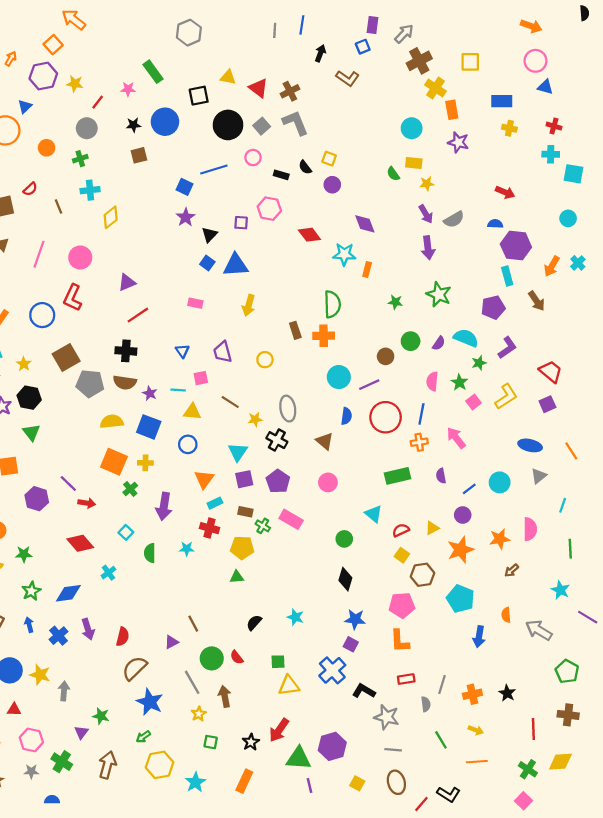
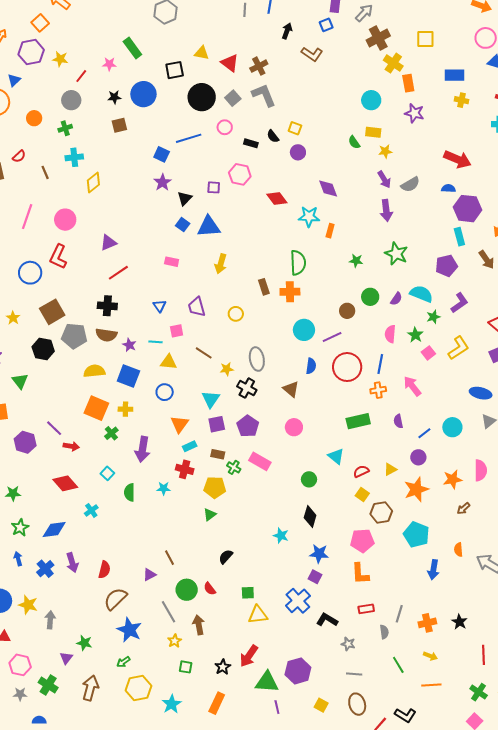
red arrow: (505, 192) -> (457, 159), size x1.5
black hexagon: (29, 398) -> (43, 349), moved
green triangle: (237, 577) -> (210, 514), turned -32
cyan star: (295, 617) -> (281, 536), moved
gray star: (387, 717) -> (348, 644), size x0.6

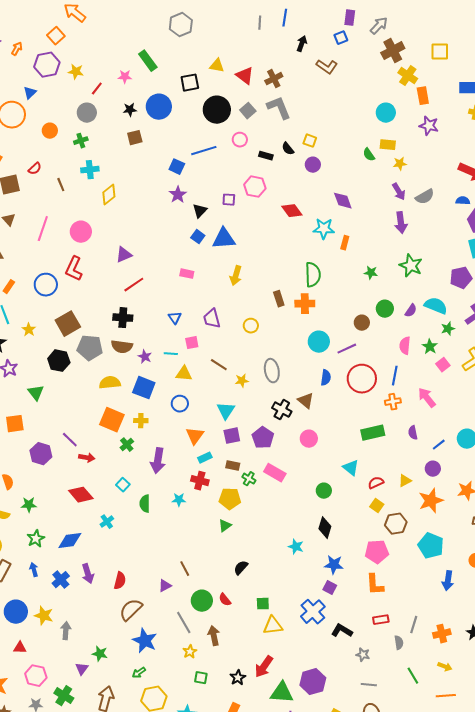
black cross: (247, 388) -> (282, 410), moved

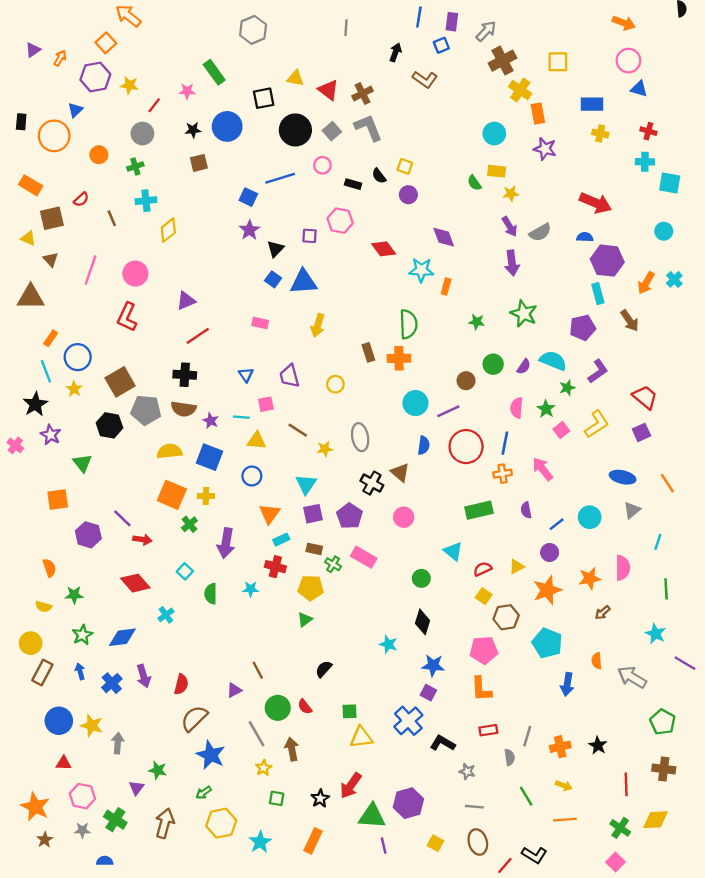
blue line: (285, 18) -> (419, 17), moved
blue circle: (46, 285) -> (78, 357), moved

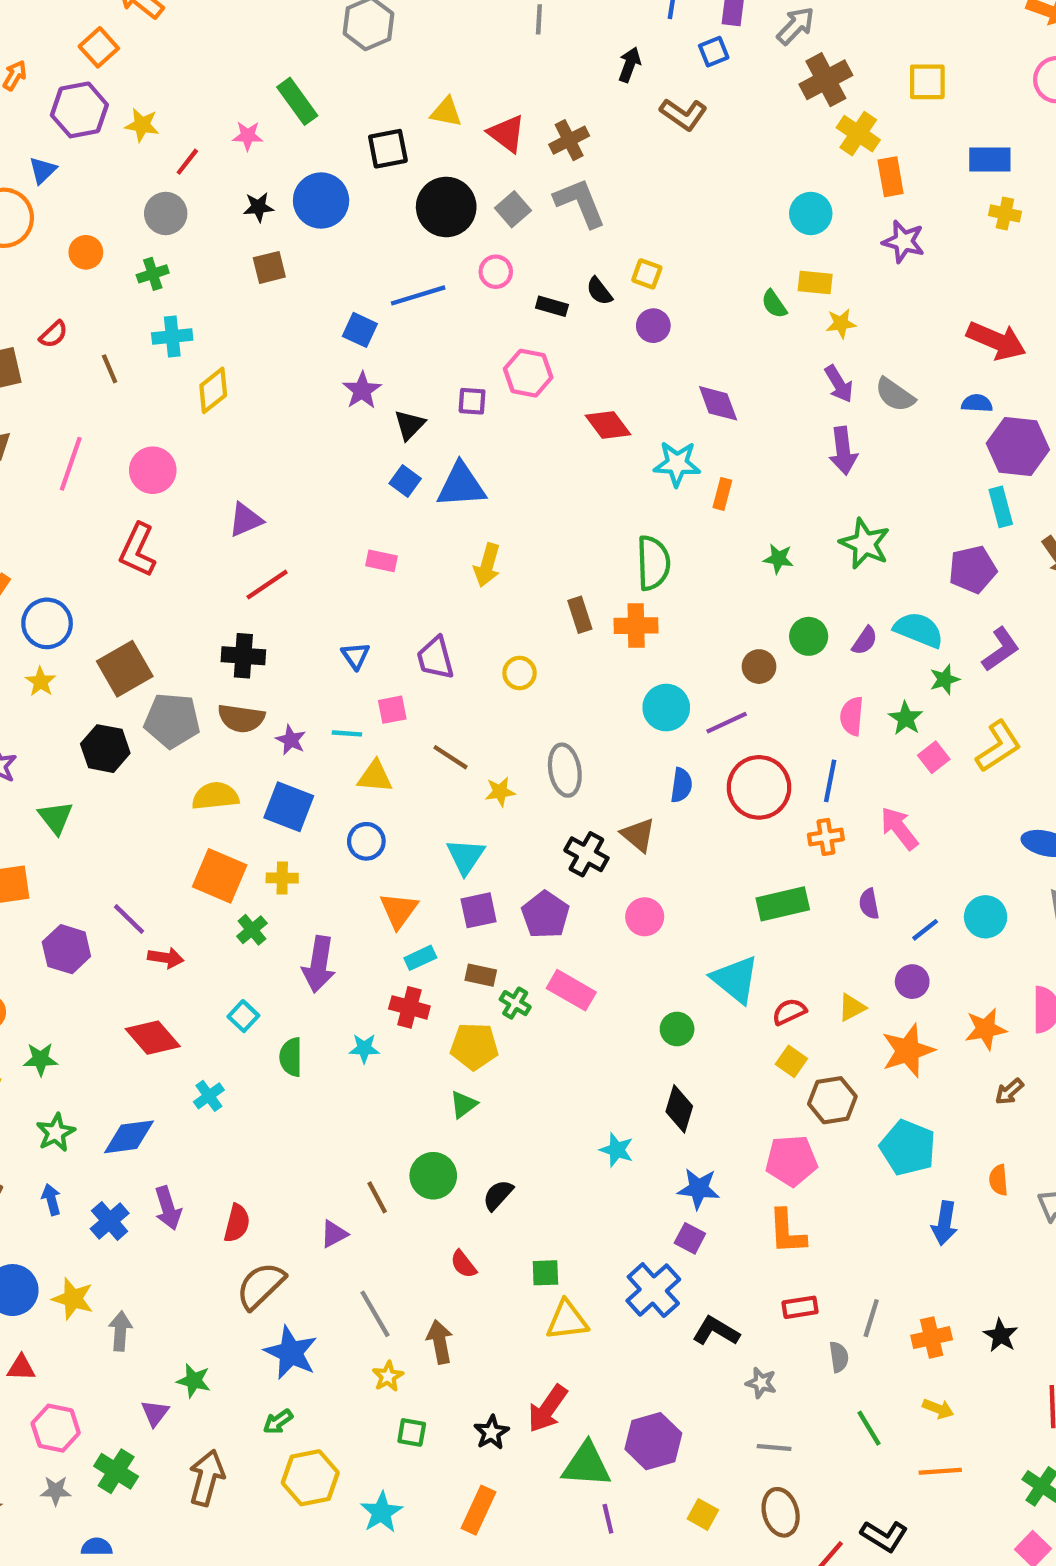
gray semicircle: (540, 232) -> (895, 395), turned 65
cyan triangle: (453, 551) -> (735, 979), size x1.4
green circle: (278, 708) -> (433, 1176), moved

